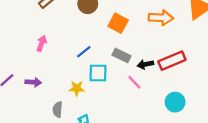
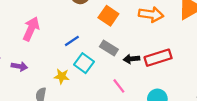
pink arrow: (42, 43) -> (31, 29), size x1.5
cyan square: (98, 73) -> (84, 63), turned 30
pink line: (134, 82) -> (119, 86), moved

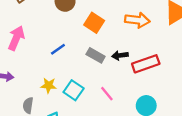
black arrow: (132, 59) -> (120, 55), moved
cyan square: (84, 63) -> (74, 90), moved

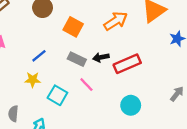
orange arrow: (137, 20) -> (116, 21), turned -35
yellow star: (49, 85) -> (33, 80), moved
pink line: (107, 94) -> (86, 85), moved

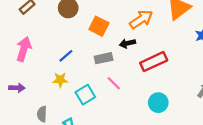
black arrow: (101, 57) -> (127, 43), moved
gray rectangle: (77, 59) -> (104, 58), turned -36
cyan square: (57, 95) -> (85, 95), turned 30

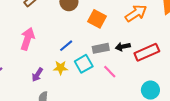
black arrow: (127, 43) -> (123, 47), moved
purple arrow: (17, 88) -> (37, 75), moved, turned 120
cyan square: (85, 95) -> (84, 64), moved

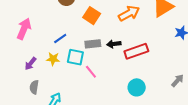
cyan square: (84, 64) -> (75, 57), turned 36
pink line: (110, 72) -> (91, 72), moved

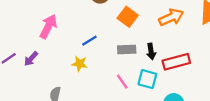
black arrow: (114, 44) -> (151, 51), turned -96
cyan square: (75, 57) -> (147, 79), moved
purple arrow: (30, 64) -> (31, 59), moved

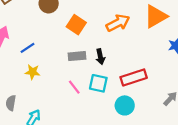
blue line: (89, 41) -> (28, 48), moved
red rectangle: (176, 62) -> (134, 77), moved

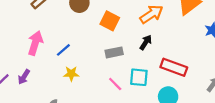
black arrow: (100, 57) -> (146, 42), moved, turned -128
red rectangle: (134, 77) -> (174, 67), turned 45

